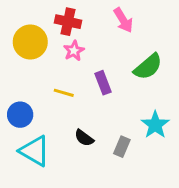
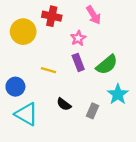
pink star: (74, 51) -> (78, 38), moved
green semicircle: (148, 67) -> (107, 65), moved

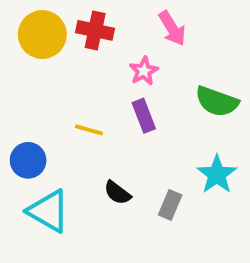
yellow circle: (23, 32) -> (42, 34), moved
green semicircle: (107, 65) -> (217, 101), moved, turned 60

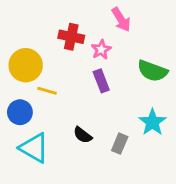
red cross: (95, 30) -> (71, 37), moved
yellow circle: (42, 34) -> (26, 65), moved
yellow line: (89, 130) -> (47, 91), moved

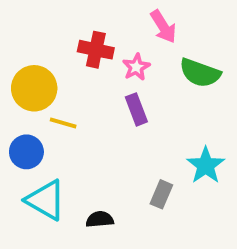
green semicircle: (152, 71) -> (200, 73), moved
black semicircle: (83, 135) -> (100, 219), moved, turned 138

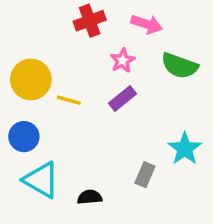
pink arrow: (163, 27) -> (147, 24), turned -40
red cross: (96, 50) -> (90, 21), moved, turned -32
purple rectangle: (136, 109) -> (122, 99), turned 72
yellow line: (63, 123) -> (69, 100), moved

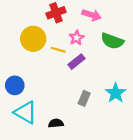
yellow circle: (31, 79) -> (33, 39), moved
yellow line: (69, 100) -> (58, 50), moved
gray rectangle: (145, 175) -> (84, 98), moved

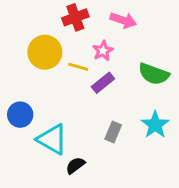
green semicircle: (112, 41) -> (154, 74), moved
cyan triangle: (26, 112) -> (52, 139), moved
black semicircle: (56, 123) -> (75, 165), turned -32

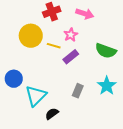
cyan triangle: (52, 139) -> (36, 96), turned 45

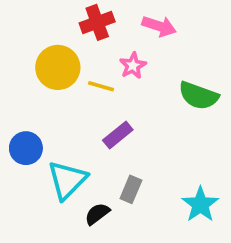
purple rectangle: (71, 57) -> (118, 135), moved
cyan star: (107, 86) -> (200, 204), moved
gray rectangle: (78, 91) -> (131, 189), moved

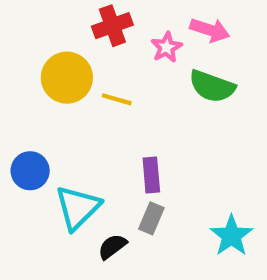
pink arrow: (159, 26) -> (210, 30), moved
pink star: (133, 66) -> (167, 47), moved
green semicircle: (198, 96) -> (212, 86), moved
purple rectangle: (118, 135) -> (151, 175), moved, turned -56

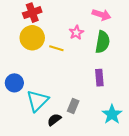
red cross: (112, 26) -> (32, 13), moved
pink star: (167, 47) -> (76, 33), moved
green semicircle: (212, 86) -> (103, 42), turned -100
purple rectangle: (151, 175) -> (99, 78), moved

